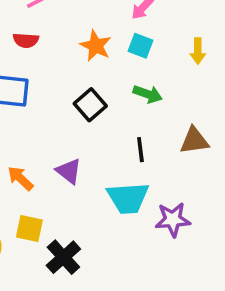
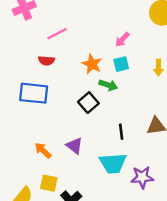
cyan square: (140, 46) -> (121, 64), turned -35
green arrow: (148, 94) -> (108, 85), moved

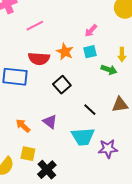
red semicircle: (46, 61) -> (39, 59), moved, size x1.5
green arrow: (108, 85) -> (109, 70), moved
black line: (121, 132) -> (90, 110), turned -40

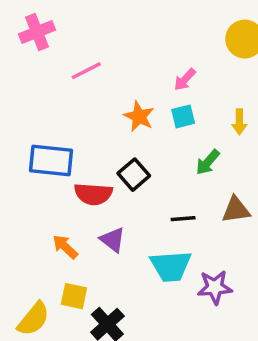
red semicircle: (39, 59) -> (93, 194), moved
green arrow: (109, 70) -> (208, 162), moved, turned 112
black line: (90, 110) -> (183, 219), turned -48

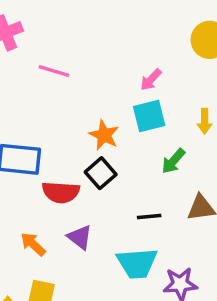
pink line: (86, 71) -> (54, 71), turned 44
orange star: (139, 116) -> (104, 135), moved
cyan square: (183, 116) -> (149, 116), size x1.4

